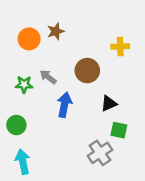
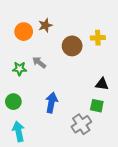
brown circle: (87, 71) -> (72, 46), moved
black triangle: (109, 103) -> (102, 84), moved, turned 32
blue arrow: (64, 105) -> (51, 103), moved

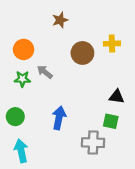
brown star: (45, 25) -> (60, 20), moved
orange circle: (24, 32) -> (24, 49), moved
gray cross: (81, 124) -> (93, 143), turned 36

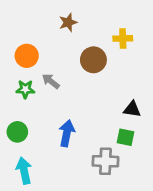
yellow cross: (112, 44) -> (123, 38), moved

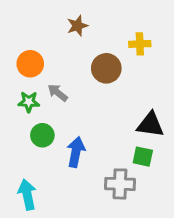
black triangle: (132, 109) -> (150, 125), size x1.4
green circle: (17, 132) -> (42, 135), moved

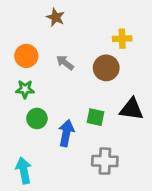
brown star: (77, 26) -> (56, 17), moved, turned -30
brown circle: (106, 68) -> (106, 68), moved
gray arrow: (58, 93) -> (65, 63), moved
green square: (143, 157) -> (96, 117), moved

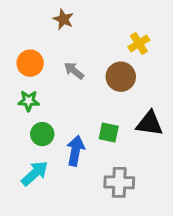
yellow cross: (122, 39) -> (139, 43), turned -30
cyan arrow: (24, 170) -> (35, 173), moved, turned 60

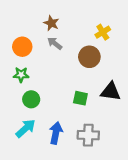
brown star: (63, 19) -> (51, 23), moved
gray arrow: (74, 71) -> (55, 43), moved
blue arrow: (75, 151) -> (56, 133), moved

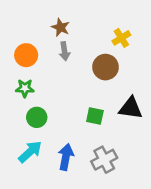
gray arrow: (55, 43) -> (64, 51), turned -136
gray cross: (88, 135) -> (104, 160), turned -30

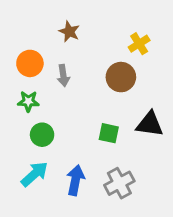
gray arrow: (64, 51) -> (63, 76), moved

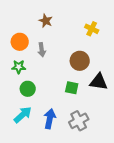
yellow cross: (139, 44) -> (92, 29), turned -32
brown circle: (121, 77) -> (80, 61), moved

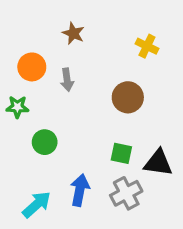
green star: (19, 67) -> (17, 107), moved
black triangle: (99, 82) -> (158, 163), moved
green square: (72, 88) -> (121, 153), moved
cyan arrow: (23, 115) -> (37, 204), moved

